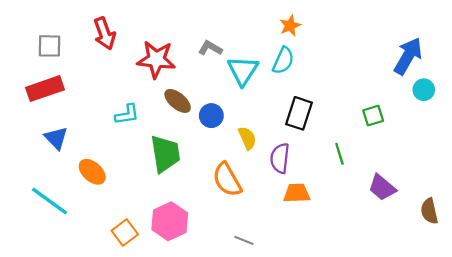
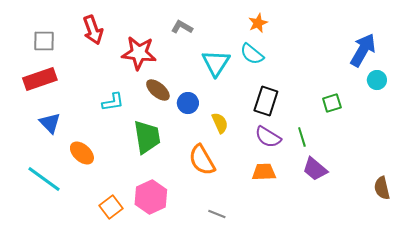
gray L-shape: (210, 48) -> (182, 27), moved
cyan semicircle: (283, 60) -> (252, 54), turned 105
purple semicircle: (280, 158) -> (268, 137), moved, turned -64
purple trapezoid: (382, 188) -> (315, 169), moved

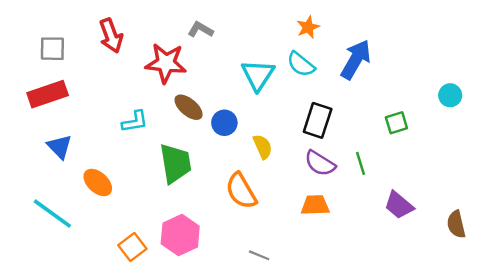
gray L-shape: (182, 27) -> (200, 30), moved
blue arrow: (363, 50) -> (356, 59), moved
purple trapezoid: (315, 169) -> (399, 205), moved

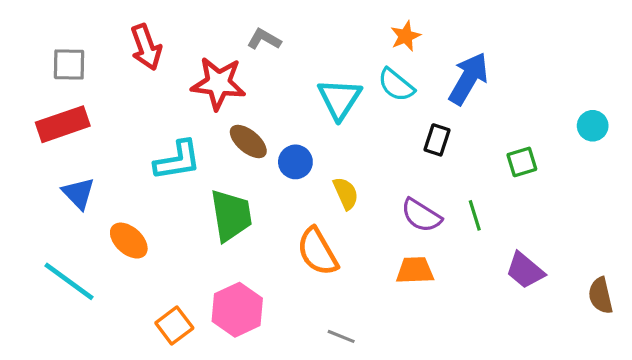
black rectangle: (318, 120) -> (437, 140), moved, size x0.7
cyan L-shape: (135, 122) -> (178, 160), size x1.4

